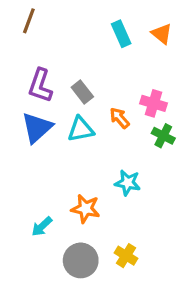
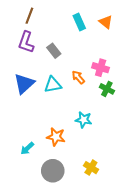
brown line: (29, 21) -> (29, 16), moved
purple L-shape: (40, 86) -> (26, 42), moved
gray rectangle: (82, 92) -> (54, 51), moved
yellow cross: (126, 256) -> (91, 168), moved

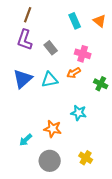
pink cross: (101, 68) -> (83, 54), moved
orange arrow: (78, 77) -> (74, 73), turned -80

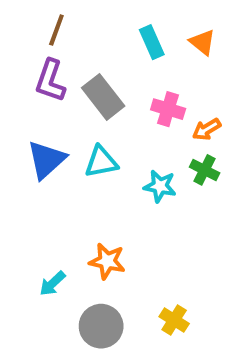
gray rectangle: (51, 48) -> (103, 97), size x1.5
orange arrow: (74, 73) -> (207, 129), moved
cyan star: (79, 113) -> (160, 186), moved

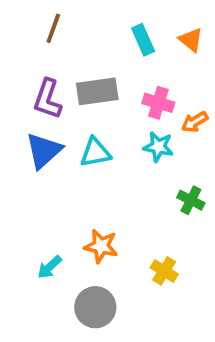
purple L-shape: (50, 81) -> (48, 99), moved
gray rectangle: (103, 97) -> (97, 91), turned -60
green cross: (205, 170) -> (191, 200), moved
cyan star: (160, 186) -> (158, 147), moved
yellow cross: (174, 320) -> (164, 271), moved

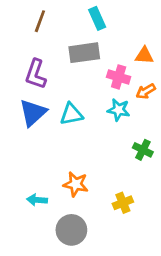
cyan rectangle: (143, 40) -> (97, 18), moved
orange triangle: (191, 40) -> (144, 56), moved, turned -36
gray rectangle: (97, 91) -> (84, 53), moved
cyan arrow: (49, 267) -> (37, 200), turned 48
yellow cross: (164, 271) -> (123, 203), turned 36

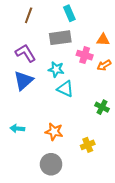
purple L-shape: (36, 74) -> (25, 53), turned 130
cyan star: (119, 110) -> (56, 69), moved
cyan triangle: (71, 114) -> (65, 89), moved, turned 36
cyan arrow: (37, 200) -> (17, 129), moved

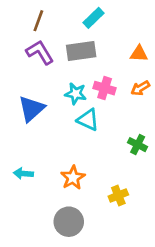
cyan rectangle: (69, 13) -> (94, 18), turned 70
purple L-shape: (25, 53) -> (40, 52), moved
pink cross: (85, 55) -> (105, 88), moved
orange star: (54, 132) -> (73, 178), turned 30

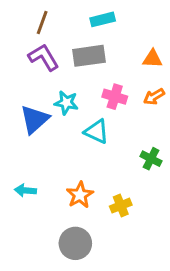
cyan rectangle: (94, 18) -> (103, 19), turned 30
cyan star: (76, 94) -> (66, 103), moved
yellow cross: (118, 196) -> (121, 206), moved

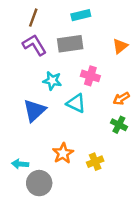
orange triangle: (153, 59) -> (120, 46), turned -42
orange arrow: (154, 97) -> (121, 99), moved
blue triangle: (35, 119) -> (34, 110), moved
cyan arrow: (25, 190) -> (20, 164), moved
gray circle: (75, 243) -> (39, 183), moved

